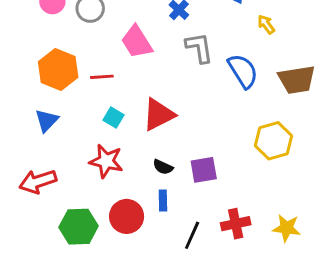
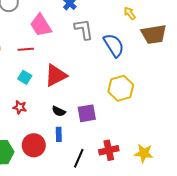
red line: (102, 77) -> (26, 49), moved
brown trapezoid: (297, 80) -> (154, 34), moved
yellow hexagon: (273, 141) -> (121, 88), moved
red star: (106, 161) -> (20, 107), size x0.6

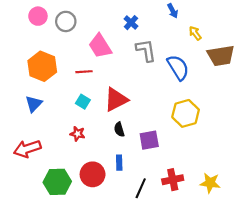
black semicircle: (59, 111) -> (119, 129), moved, turned 48

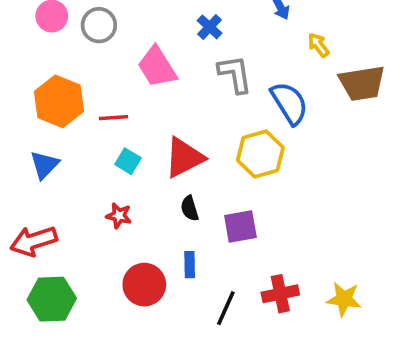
red line: (84, 72) -> (113, 118), moved
yellow hexagon: (186, 113) -> (260, 154), moved
green hexagon: (57, 182) -> (52, 299), moved

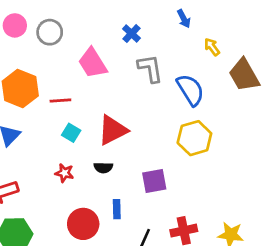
brown trapezoid: (362, 83) -> (244, 75), turned 69
yellow hexagon: (260, 154) -> (194, 138), moved
black semicircle: (190, 208) -> (103, 168), moved, turned -72

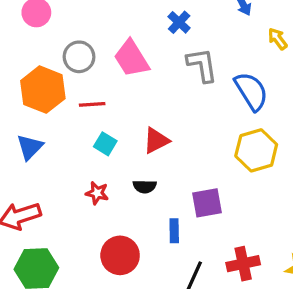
gray circle: (50, 32) -> (79, 57), moved
red triangle: (113, 130) -> (156, 140), size x0.7
blue rectangle: (117, 209) -> (174, 231), moved

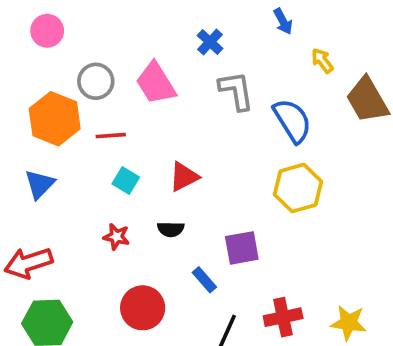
blue rectangle: (174, 231) -> (204, 280), turned -40

